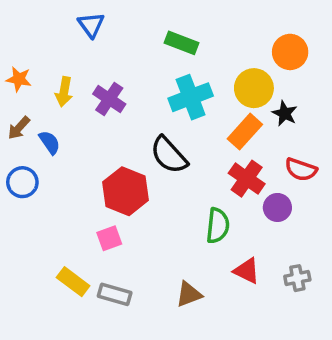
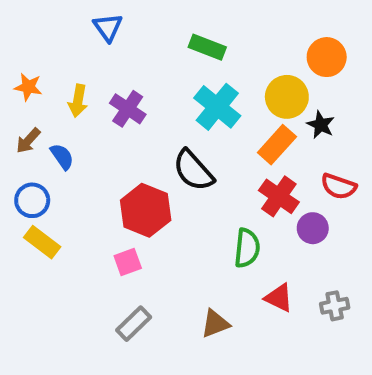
cyan cross: (191, 97) -> (217, 107), turned -30
yellow rectangle: (73, 282) -> (42, 242), moved
gray rectangle: (115, 294) -> (134, 324), turned -60

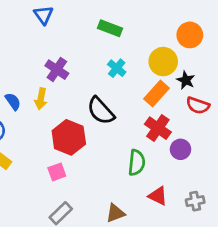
yellow arrow: (78, 101) -> (41, 99), moved
cyan cross: (217, 107) -> (117, 68), size x0.6
red semicircle: (339, 186) -> (198, 105), moved

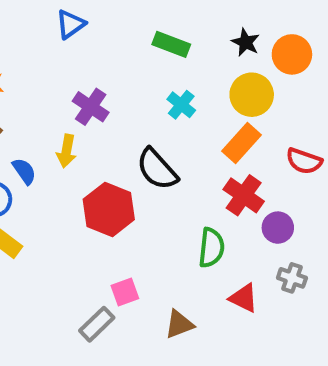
blue triangle: (44, 15) -> (70, 24), turned 30
black star: (186, 80) -> (246, 42), moved
blue semicircle: (13, 101) -> (24, 171), moved
pink square: (57, 172) -> (125, 292), moved
gray cross: (195, 201) -> (292, 278), moved, turned 30

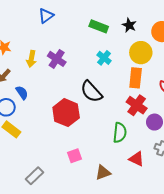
black star: (246, 42) -> (129, 25), moved
orange rectangle: (242, 143) -> (136, 78), turned -36
yellow arrow: (66, 151) -> (31, 59), moved
gray rectangle: (97, 324) -> (35, 176), moved

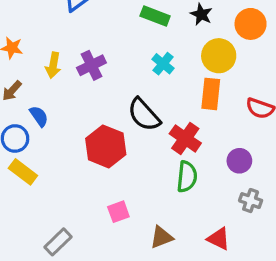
purple cross: (57, 59) -> (91, 65), turned 30
red cross: (137, 105) -> (185, 138), moved
red triangle: (137, 159) -> (219, 239), moved

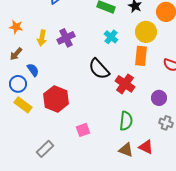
red hexagon: (106, 146) -> (56, 99), moved
green semicircle: (187, 177) -> (126, 121), moved
brown triangle: (161, 237) -> (126, 150), moved, turned 42

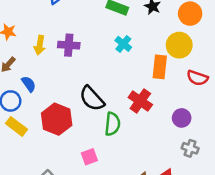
yellow circle: (146, 32) -> (179, 45), moved
purple cross: (66, 38) -> (69, 45), turned 30
black semicircle: (99, 69) -> (92, 99), moved
green semicircle: (126, 121) -> (112, 124), moved

